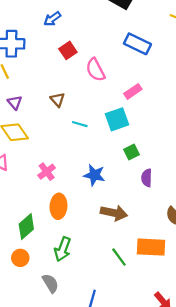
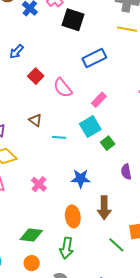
blue rectangle: (137, 44) -> (94, 58), turned -40
green square: (131, 152) -> (108, 143), moved
orange ellipse: (59, 206) -> (73, 216), moved
brown arrow: (114, 213) -> (104, 208), turned 90
green diamond: (26, 227) -> (31, 235), turned 60

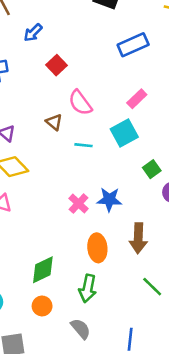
pink semicircle: (63, 88) -> (80, 103), moved
green square: (108, 143) -> (152, 169), moved
pink cross: (39, 184) -> (79, 204), moved
green diamond: (31, 235) -> (43, 270), turned -35

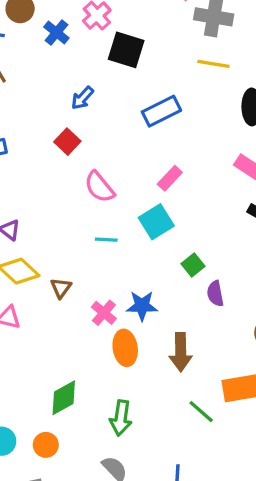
blue arrow: (33, 33) -> (82, 98), moved
brown triangle: (54, 122) -> (61, 288), moved, turned 30
orange ellipse: (97, 248) -> (125, 348), moved
orange circle: (42, 306) -> (46, 445), moved

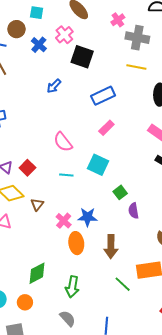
red square: (67, 142) -> (27, 168), moved
pink rectangle: (170, 178) -> (106, 128), moved
cyan square: (156, 222) -> (98, 165), turned -35

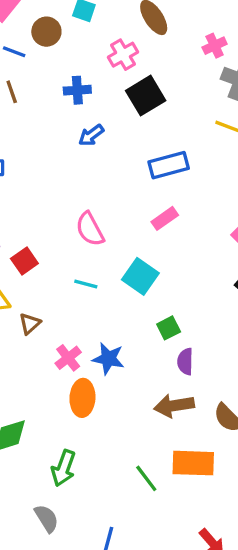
blue cross: (39, 45) -> (77, 90), moved, turned 35
black square: (82, 57) -> (146, 96), turned 30
brown arrow: (111, 247) -> (174, 406), moved, turned 70

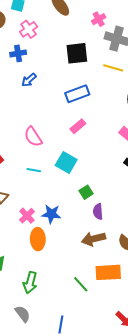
pink cross: (123, 55) -> (29, 29), moved
black square: (146, 96) -> (77, 53), moved, turned 30

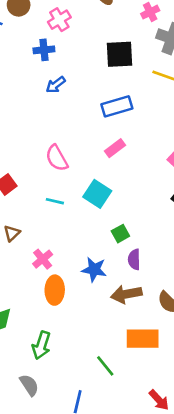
blue star: (51, 214) -> (94, 270), moved
green line: (81, 284) -> (105, 366), moved

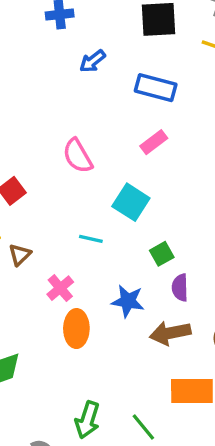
blue arrow: (56, 85) -> (92, 61), moved
blue rectangle: (117, 106) -> (156, 88), turned 32
cyan line: (55, 201) -> (91, 239), moved
green arrow: (41, 345) -> (87, 420), moved

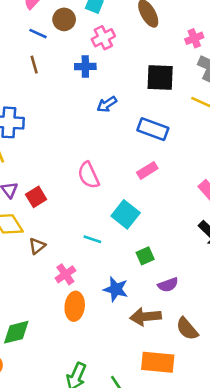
purple semicircle: (180, 288) -> (168, 285), moved, turned -114

